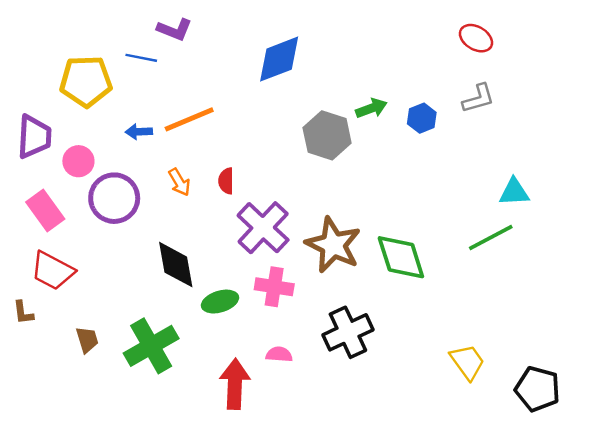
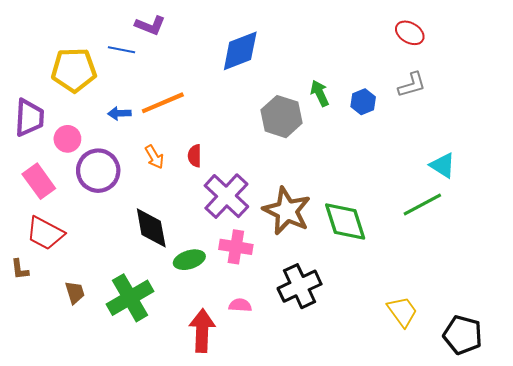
green arrow: (371, 108) -> (320, 93), turned -95
cyan triangle: (514, 192) -> (443, 165), turned 36

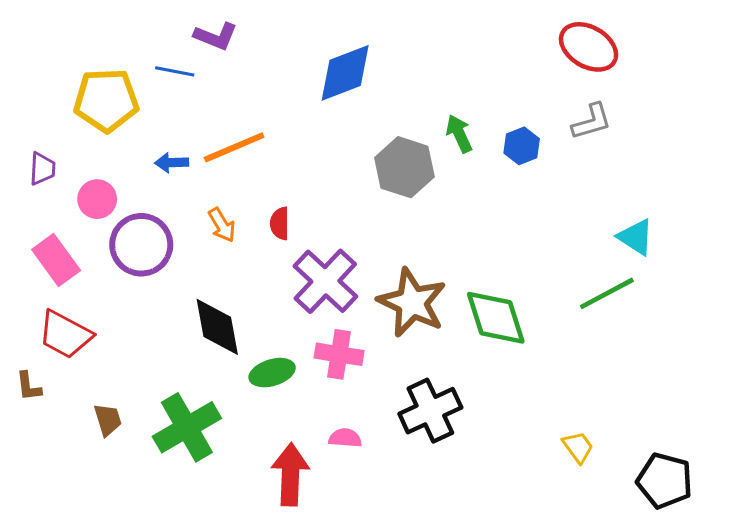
red ellipse: (410, 33) -> (589, 47), size x1.4
purple trapezoid: (29, 118) -> (42, 169), size x0.6
yellow trapezoid: (402, 312) -> (578, 447), size x0.7

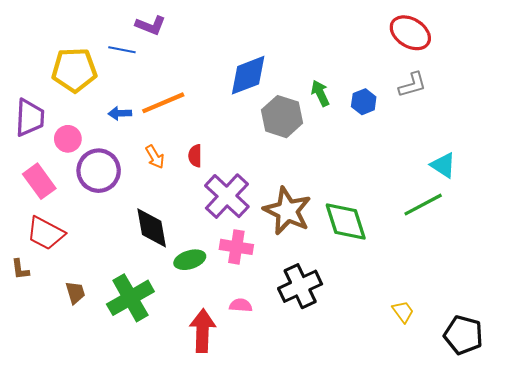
blue diamond: (345, 73) -> (248, 75), moved
purple trapezoid: (42, 169) -> (30, 118), size x1.6

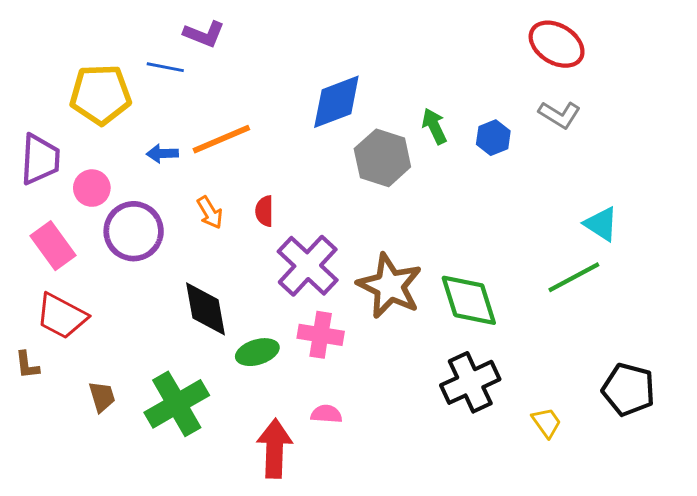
gray L-shape: (412, 85) -> (559, 115), turned 48
black cross: (300, 286) -> (470, 382), moved
black pentagon: (463, 335) -> (629, 389), moved

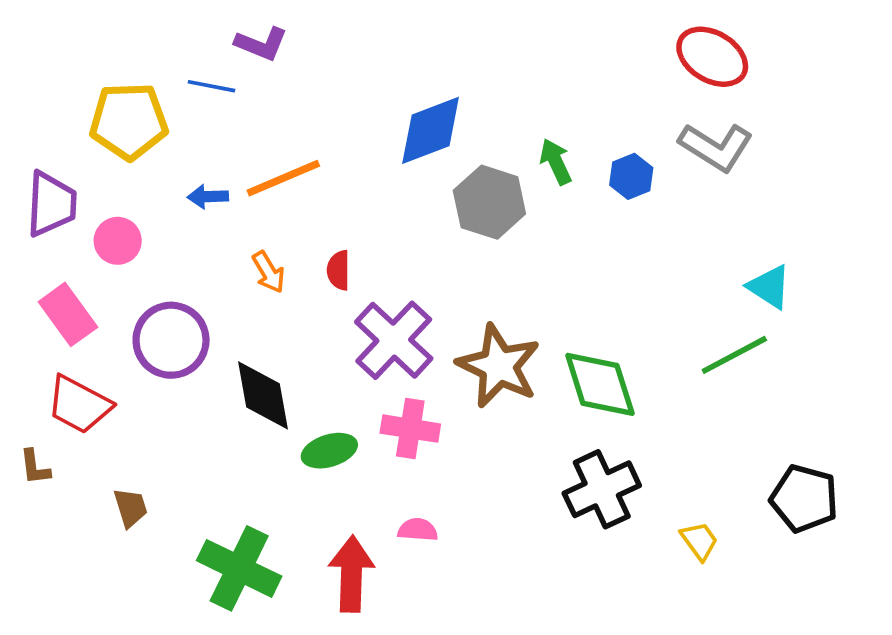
gray L-shape: (559, 115) -> (716, 147), size x1.4
purple circle: (134, 231) -> (171, 340), moved
green cross: (177, 404) -> (239, 568), moved, turned -34

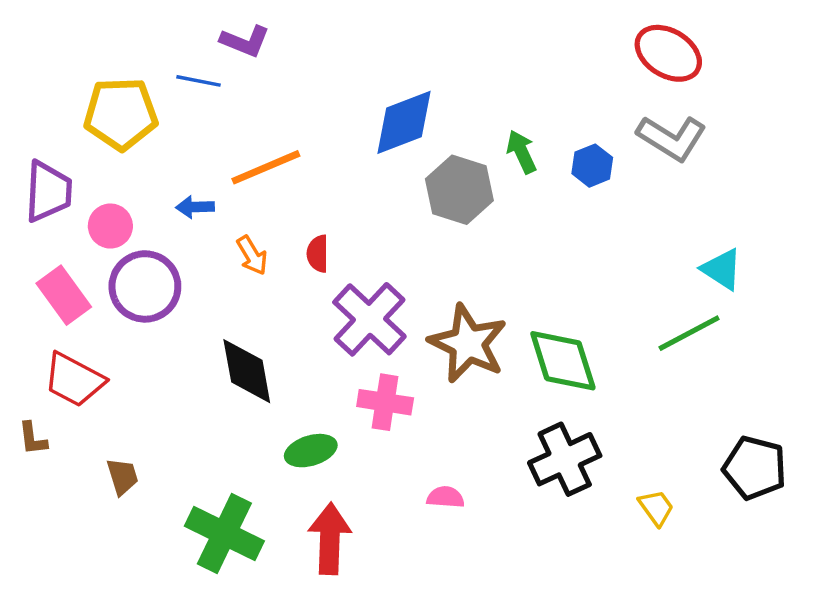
blue arrow: (208, 197) -> (195, 207), moved
purple circle: (171, 340) -> (145, 286), moved
green ellipse: (329, 451) -> (311, 451), moved
pink semicircle: (418, 530) -> (445, 497), moved

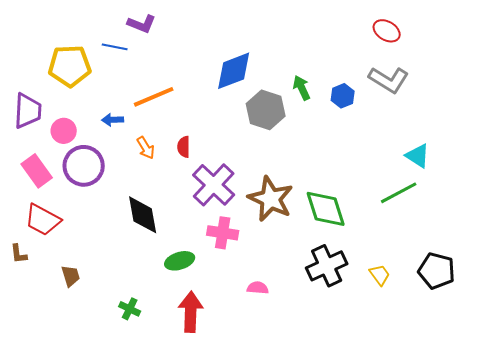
red ellipse: (668, 53) -> (387, 31), size x0.7
yellow trapezoid: (656, 508) -> (380, 275), moved
green cross: (224, 533) -> (130, 309), size x0.5

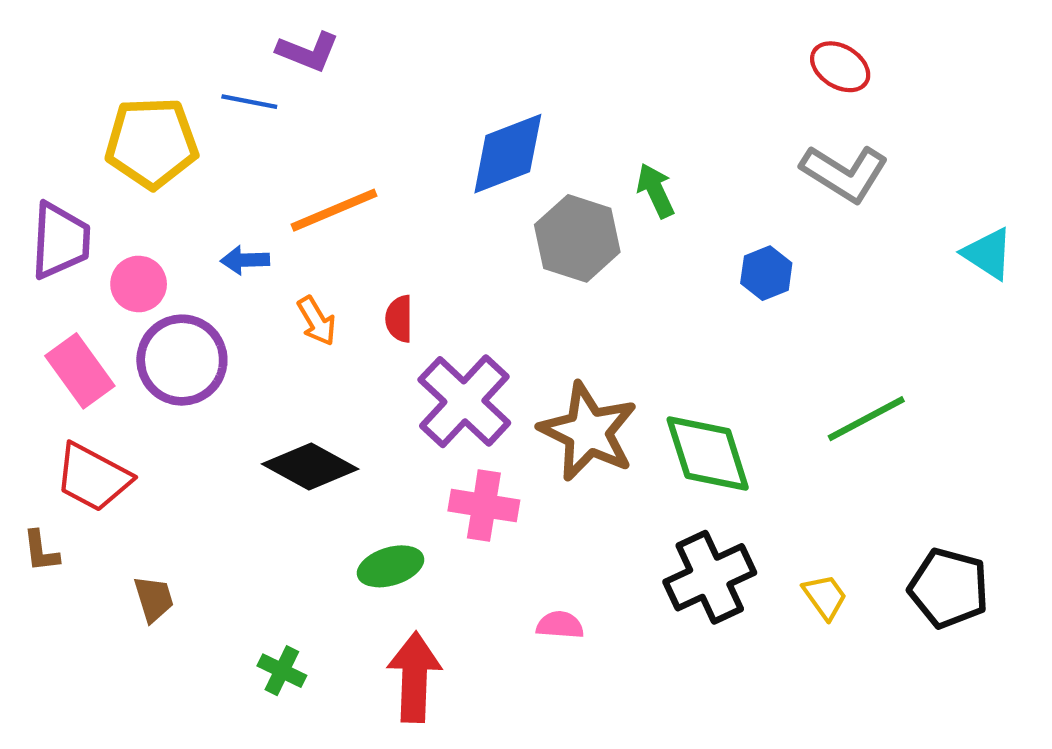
blue hexagon: (343, 96) -> (766, 273), moved
cyan triangle: (418, 156) -> (988, 254), moved
black diamond: (143, 215) -> (310, 466), turned -51

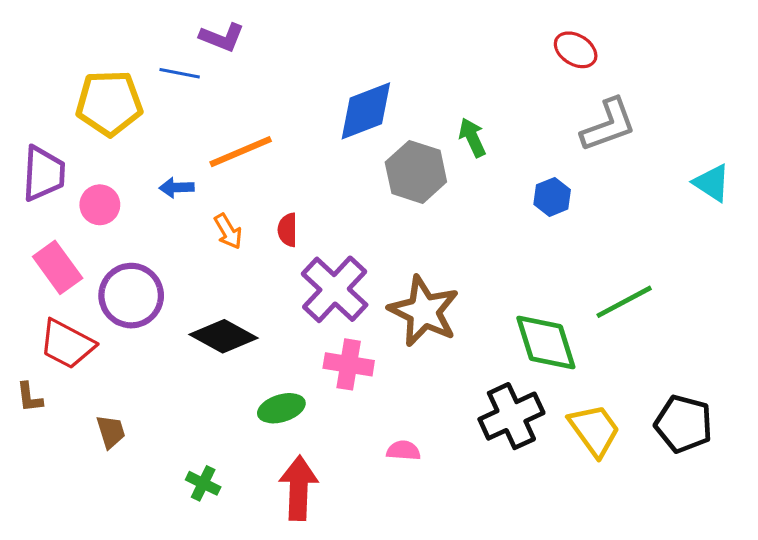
red ellipse: (840, 67) -> (576, 50), moved
gray L-shape: (844, 173) -> (608, 125), turned -52
purple circle: (182, 360) -> (131, 296), moved
green diamond: (708, 453) -> (546, 343), moved
yellow trapezoid: (825, 597) -> (594, 430), size x1.6

